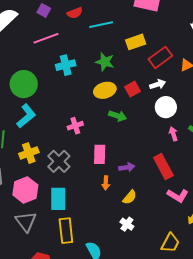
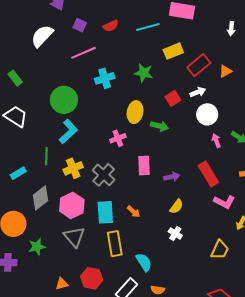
cyan line: (101, 25) -> (148, 27), moved
yellow ellipse: (105, 90) -> (135, 112), moved, turned -60
orange arrow: (106, 183) -> (134, 212), moved, turned -48

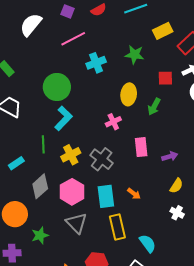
red square: (173, 98) -> (165, 78), turned 35
green arrow: (160, 126) -> (154, 107), turned 108

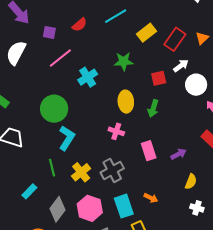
pink cross: (113, 122) -> (116, 131), turned -35
gray cross: (102, 159) -> (112, 170), turned 35

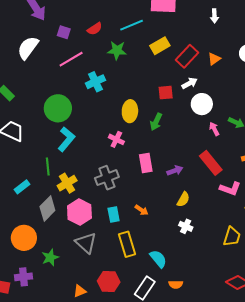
green star: (124, 61) -> (117, 50), moved
yellow cross: (81, 172) -> (67, 183), moved
cyan rectangle: (124, 206) -> (114, 214), size x0.7

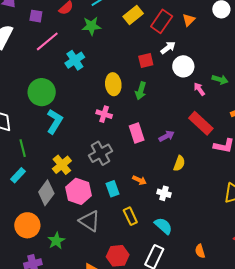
green line: (48, 166) -> (23, 148), moved
white cross: (186, 226) -> (164, 193), moved
yellow rectangle: (127, 244) -> (130, 216), size x0.7
orange semicircle: (176, 284) -> (200, 251), moved, turned 80

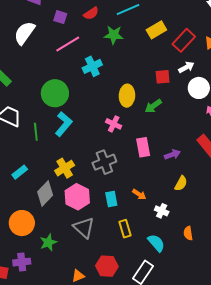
green arrow: (141, 91) -> (153, 106), turned 30
green line: (23, 148) -> (36, 132), moved
orange semicircle: (200, 251) -> (188, 233), moved

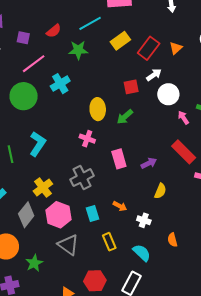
green circle: (55, 93) -> (24, 96), moved

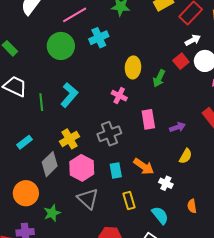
red square: (131, 87) -> (181, 61), moved, turned -35
green arrow: (125, 117) -> (159, 78), turned -30
orange arrow: (120, 206) -> (144, 166), size x1.5

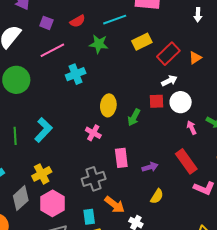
green circle: (61, 46) -> (16, 80), moved
red square: (181, 61) -> (157, 101), turned 35
gray cross: (109, 134) -> (94, 179), moved
cyan rectangle: (116, 171) -> (89, 217), moved

